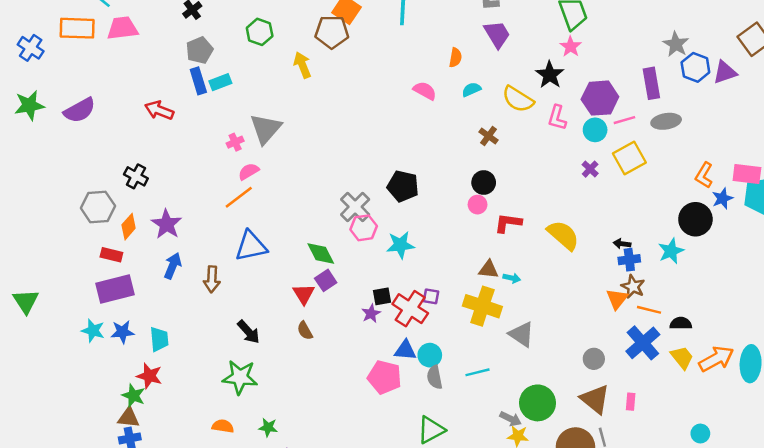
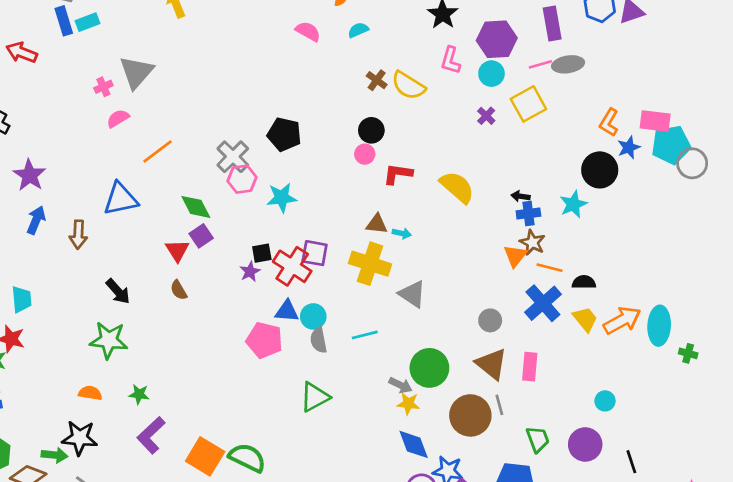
yellow semicircle: (518, 99) -> (408, 85), moved
pink line: (624, 120) -> (540, 64), moved
orange line: (239, 197) -> (158, 151), moved
purple square: (431, 296) -> (315, 253), size x1.5
pink rectangle: (631, 402) -> (530, 367), size x1.5

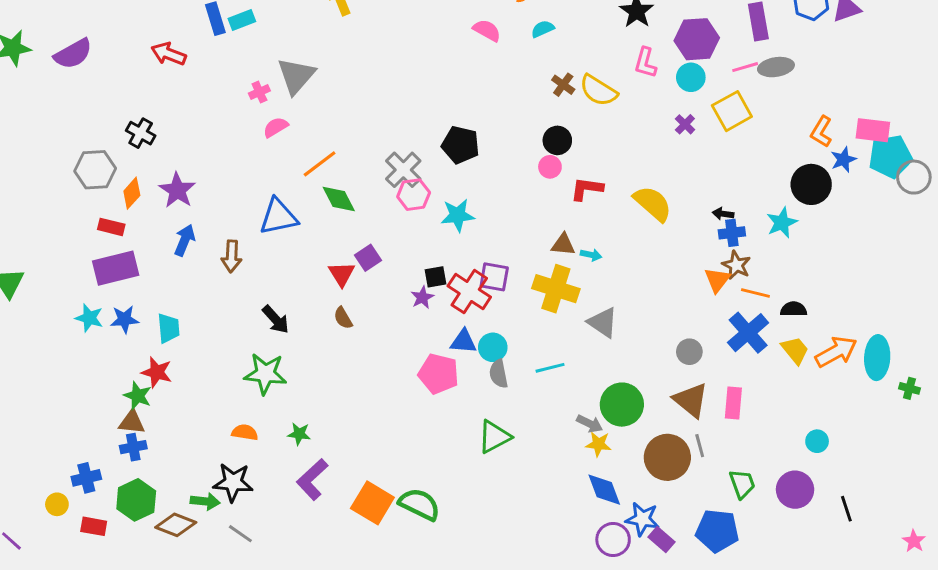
green diamond: (196, 207) -> (339, 199), moved

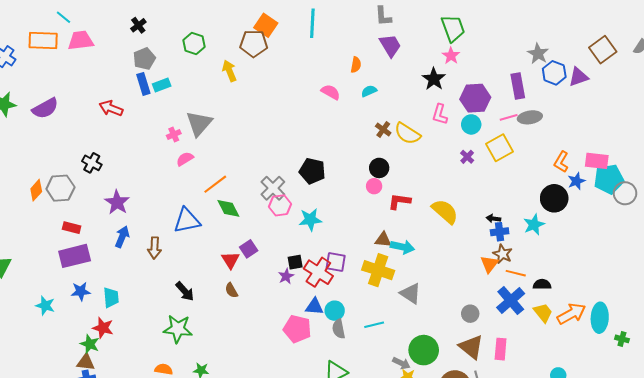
orange diamond: (132, 193) -> (36, 190), moved
cyan arrow: (591, 255) -> (402, 247), size x1.6
cyan star: (89, 318) -> (45, 306), moved

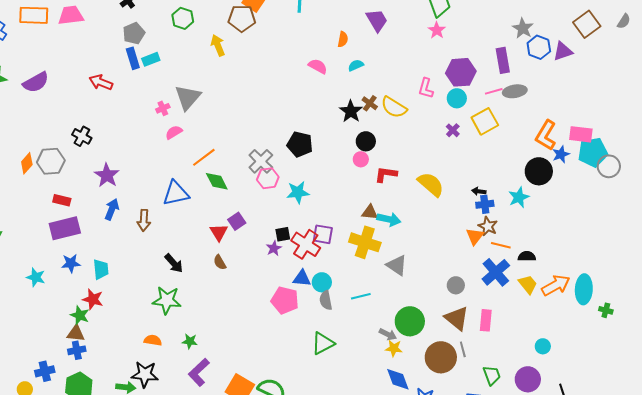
black star: (434, 79) -> (351, 111), moved
orange L-shape: (561, 162) -> (546, 135), size x1.4

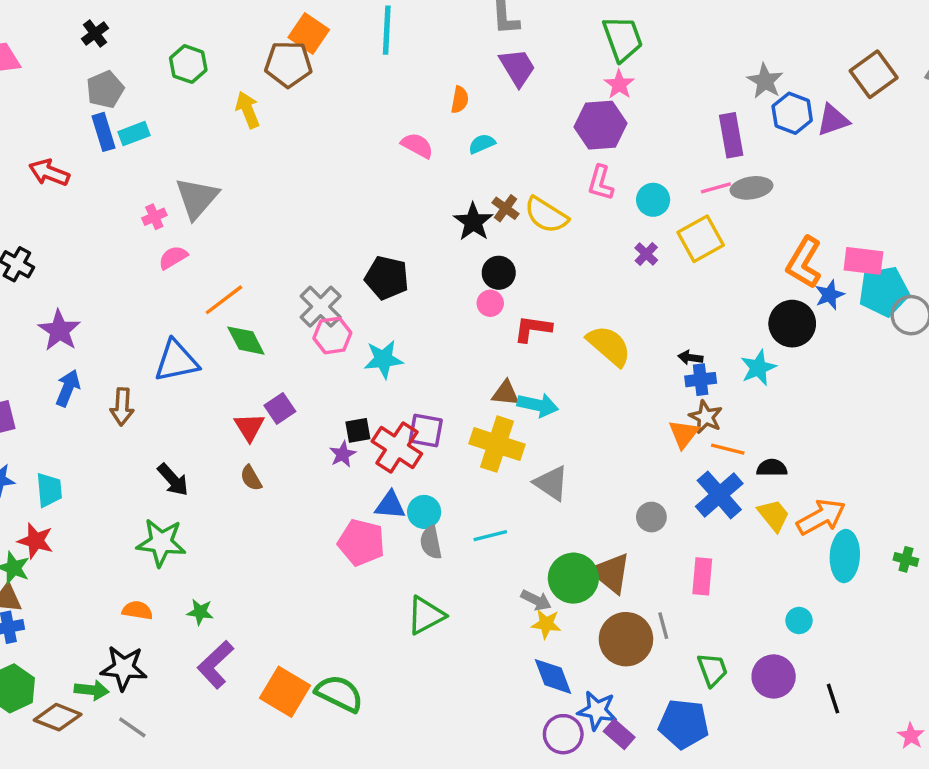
purple hexagon: (461, 72) -> (601, 125), moved
cyan ellipse: (584, 289) -> (845, 556), moved
brown triangle: (457, 318) -> (611, 573), moved

